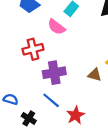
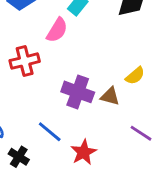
pink semicircle: (56, 27) -> (57, 30), turned -96
purple cross: (54, 73) -> (78, 92), moved, turned 30

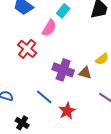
red cross: (25, 61) -> (27, 49), turned -36
black cross: (19, 157) -> (22, 123), moved

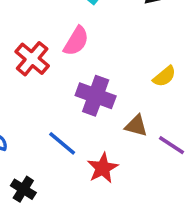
pink semicircle: (49, 28) -> (76, 41), moved
brown triangle: (85, 73) -> (136, 126), moved

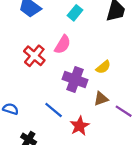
yellow semicircle: (164, 76) -> (103, 67), moved
brown triangle: (136, 126) -> (101, 99), turned -35

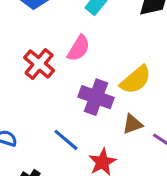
yellow semicircle: (103, 67) -> (136, 80), size x1.5

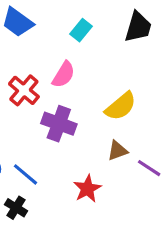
purple cross: (96, 97) -> (59, 124), moved
blue line: (66, 140) -> (26, 174), moved

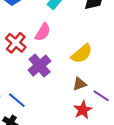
purple cross: (59, 124) -> (40, 66), turned 30
red star: (87, 189) -> (83, 110), moved

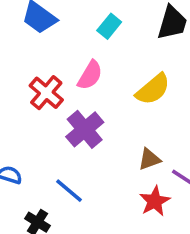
yellow semicircle: (82, 54) -> (153, 89), moved
blue line: (17, 100) -> (69, 191), moved

